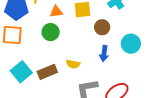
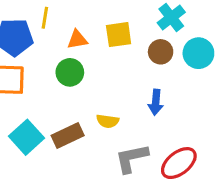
brown circle: (102, 27) -> (161, 52), moved
cyan circle: (131, 44) -> (198, 53), moved

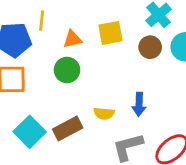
blue arrow: (156, 102) -> (139, 104), moved

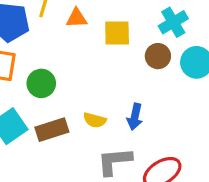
orange triangle: (73, 39) -> (77, 18), moved
green circle: (67, 70) -> (41, 83), moved

